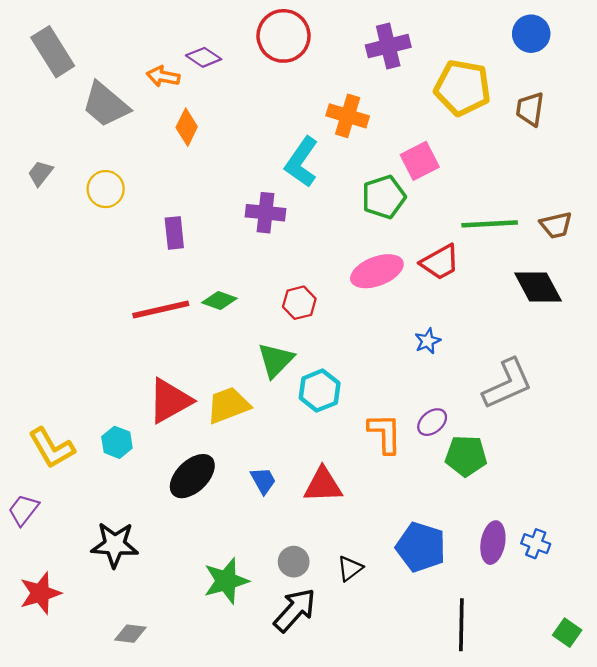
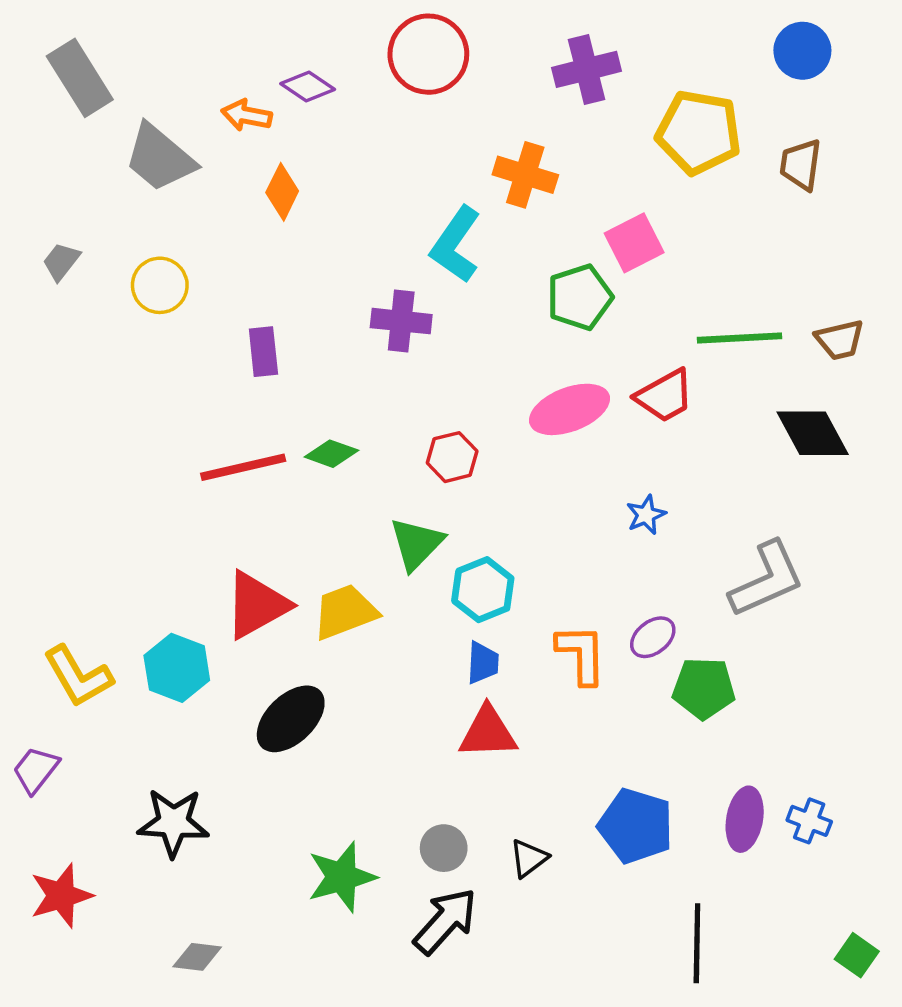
cyan hexagon: (117, 442) -> (177, 668), size x1.4
blue trapezoid: (263, 481) -> (483, 663), moved, turned 32

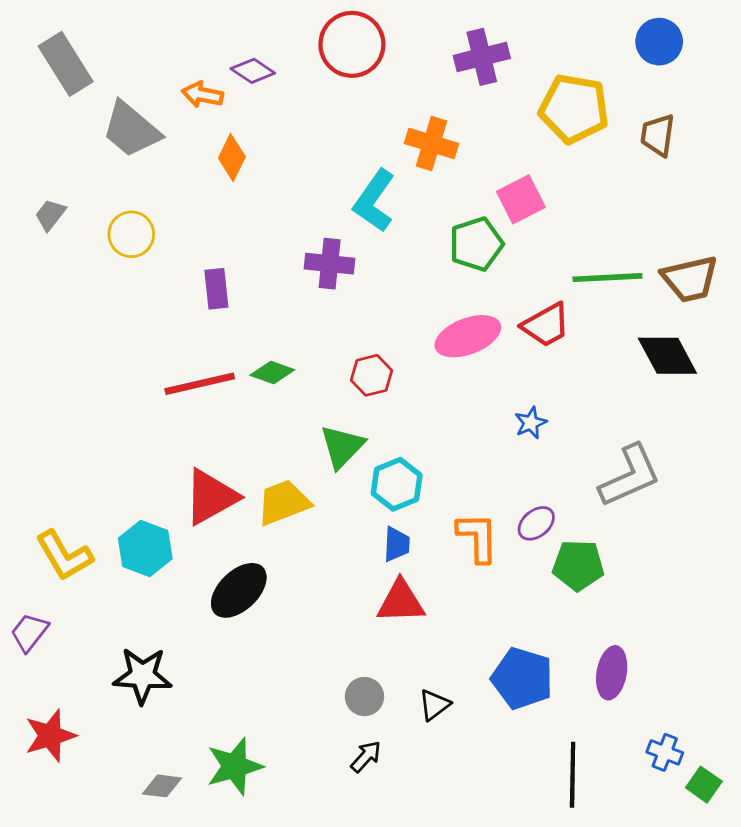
brown trapezoid: (840, 340) -> (690, 279), size x1.4
blue cross: (809, 821) -> (665, 752), moved
green star: (342, 877) -> (235, 766), moved
black arrow: (445, 921) -> (366, 757), size x0.6

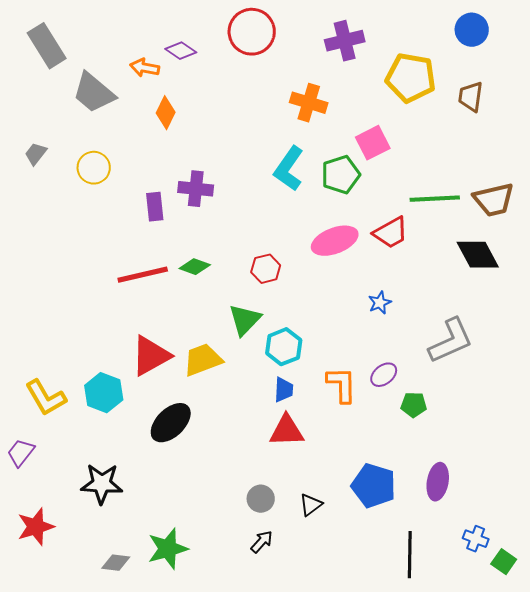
cyan L-shape: (374, 201) -> (289, 169), moved
purple cross: (330, 264) -> (196, 189), moved
green pentagon: (578, 565) -> (414, 405), size x0.7

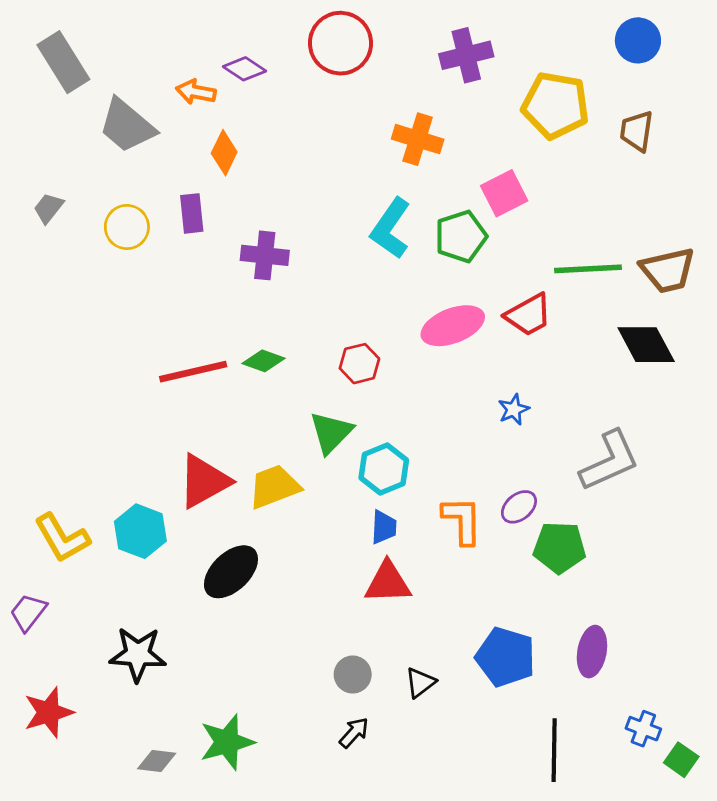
purple rectangle: (155, 207) -> (192, 213), moved
green pentagon: (414, 405) -> (560, 547), size x1.5

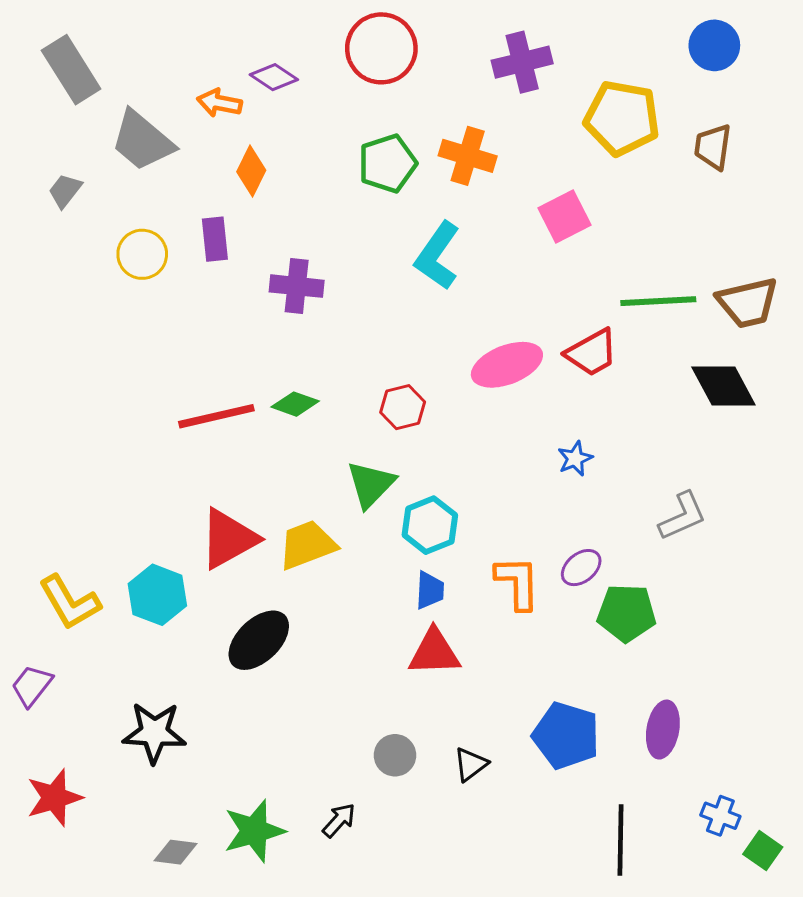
gray trapezoid: (48, 208) -> (65, 191), moved
green pentagon: (461, 236) -> (387, 163), moved
gray L-shape: (610, 461) -> (683, 516), size x0.7
black arrow: (354, 733) -> (339, 820), moved

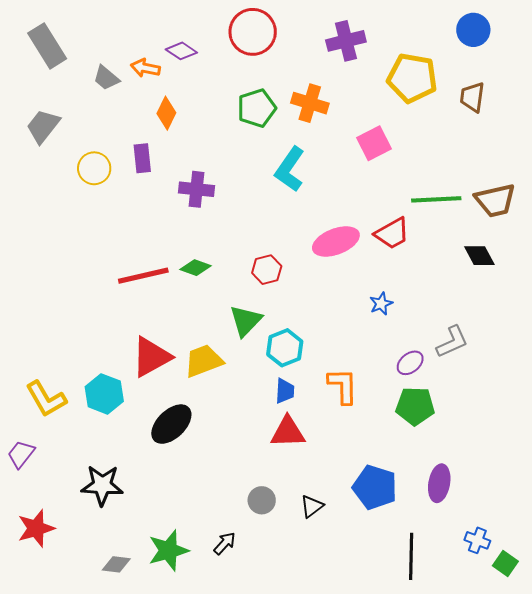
gray trapezoid: (142, 141) -> (106, 78), moved, size x0.6
gray trapezoid: (65, 191) -> (43, 126), size x1.5
black diamond: (723, 386) -> (479, 256), size x0.7
purple ellipse: (581, 568) -> (410, 363), moved

